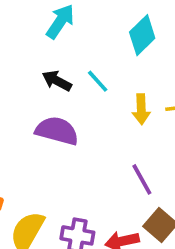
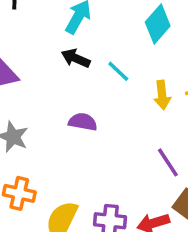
black arrow: (57, 81) -> (76, 58), moved
purple semicircle: (57, 131) -> (83, 122), size x0.7

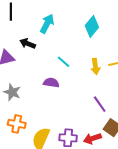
black arrow: (76, 58) -> (28, 44), moved
cyan line: (118, 71) -> (63, 62), moved

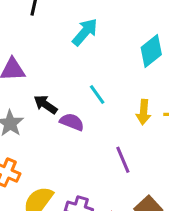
black arrow: (28, 44) -> (45, 104), moved
purple line: (100, 104) -> (123, 160), moved

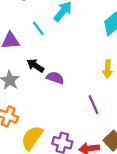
cyan line: (97, 95) -> (38, 28), moved

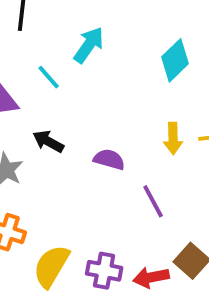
purple semicircle: (55, 78) -> (109, 159), moved

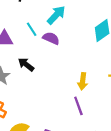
yellow arrow: (173, 138) -> (83, 81), moved
purple semicircle: (109, 159) -> (51, 38), moved

